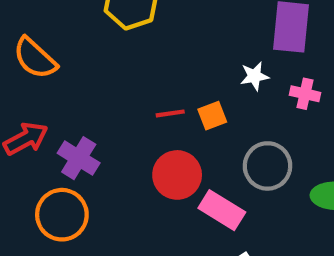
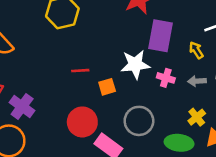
white star: (254, 76) -> (135, 64), size x1.6
red line: (170, 113) -> (80, 71), moved

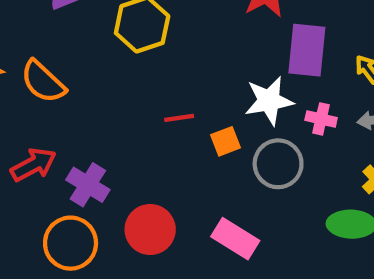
gray circle: (139, 121) -> (278, 164), moved
red circle: (82, 122) -> (150, 229), moved

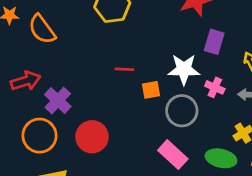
purple rectangle: (307, 50) -> (214, 42), size x0.7
pink rectangle: (235, 239) -> (173, 155), moved

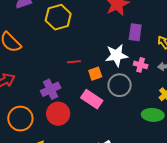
purple cross: (58, 101) -> (51, 89), moved, turned 30
pink rectangle: (173, 155) -> (92, 99), moved

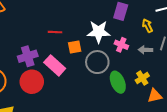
pink rectangle: (92, 99) -> (55, 65), moved
green ellipse: (153, 115) -> (118, 82), moved, turned 55

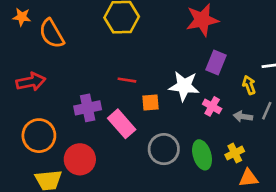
gray circle: (97, 62) -> (164, 149), moved
red circle: (32, 82) -> (80, 159), moved

